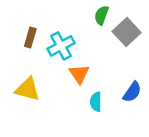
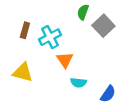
blue semicircle: (132, 92) -> (108, 94), moved
cyan semicircle: (96, 102) -> (78, 83), turned -84

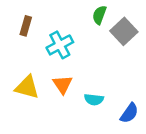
brown rectangle: (25, 30) -> (26, 26), moved
orange triangle: (65, 60) -> (63, 84), moved

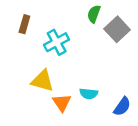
orange triangle: (63, 84) -> (62, 103), moved
yellow triangle: (27, 87) -> (42, 81), moved

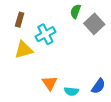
yellow triangle: (42, 81) -> (24, 50), moved, turned -30
cyan semicircle: (89, 94) -> (71, 91), moved

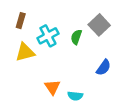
green semicircle: (76, 11) -> (76, 37), moved
blue semicircle: (98, 86) -> (104, 67), moved

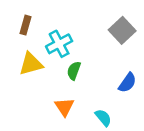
green semicircle: (76, 37) -> (74, 71), moved
cyan semicircle: (75, 96) -> (103, 118), moved, turned -136

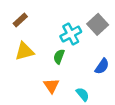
brown rectangle: (25, 25) -> (20, 20), turned 32
cyan cross: (59, 44) -> (71, 34), moved

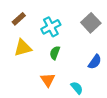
cyan cross: (71, 34) -> (51, 27), moved

